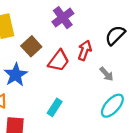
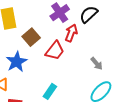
black semicircle: (115, 35) -> (89, 14), moved
red arrow: (85, 50) -> (71, 33), moved

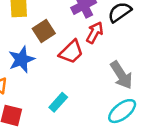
gray arrow: (97, 64) -> (121, 75), size x1.6

